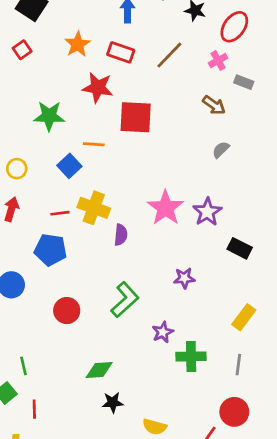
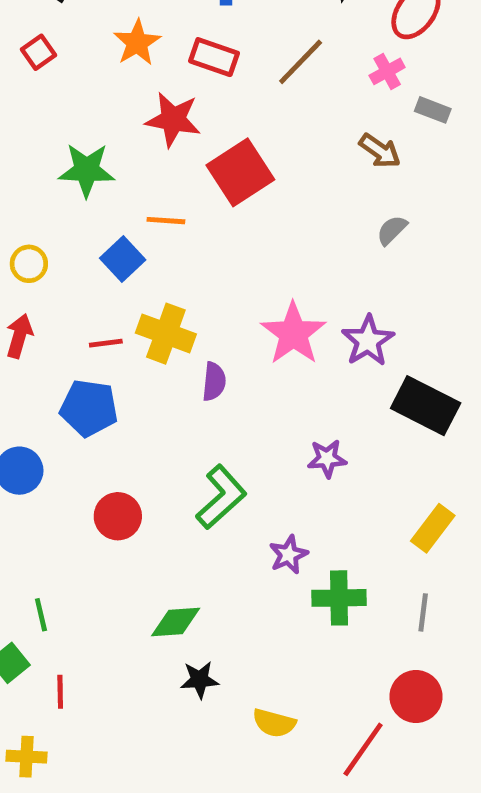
red square: (136, 117) -> (240, 172), turned -36
black rectangle: (240, 248) -> (426, 406), size x1.5

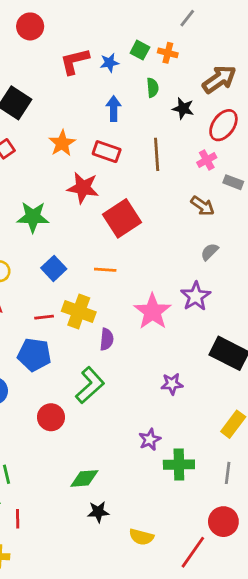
brown line: (301, 62) -> (157, 154), turned -48
orange line: (166, 221) -> (105, 270), moved
purple star: (368, 341) -> (196, 296), moved
green L-shape: (221, 497) -> (90, 385), moved

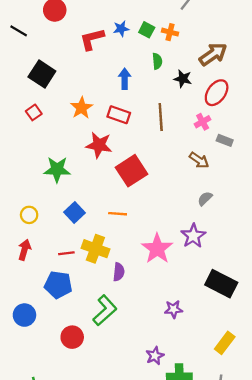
blue star: (109, 63) -> (121, 29), moved

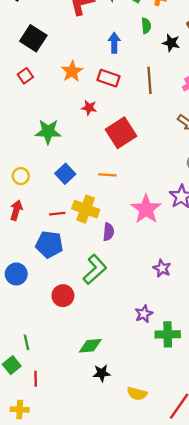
red star: (99, 145) -> (89, 108), size x0.6
purple star: (173, 309) -> (162, 268), turned 30

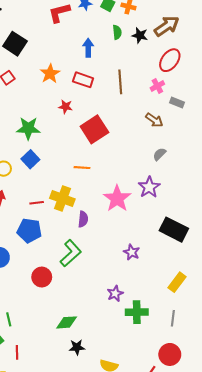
black star: (171, 43) -> (140, 35), moved
blue square: (65, 174) -> (30, 159), moved

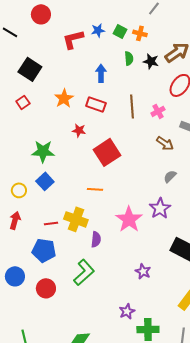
pink cross: (157, 86) -> (158, 111), moved
red circle: (42, 277) -> (46, 288), moved

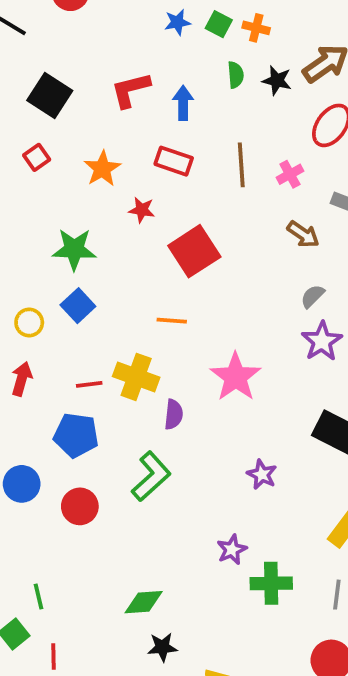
red L-shape: (73, 39) -> (130, 90), moved
orange star: (64, 98) -> (102, 169), moved
purple star: (160, 208) -> (322, 341), moved

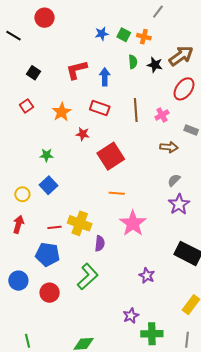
black square: (50, 95) -> (33, 73), size x0.6
brown arrow: (303, 234) -> (169, 147), turned -30
green star: (74, 249) -> (47, 155), size x0.6
orange line: (172, 321) -> (117, 193), moved

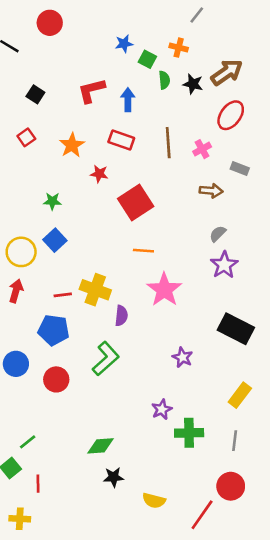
green square: (124, 35) -> (147, 59), moved
yellow circle: (22, 194) -> (21, 252), size x1.5
green line: (27, 341) -> (28, 442), turned 64

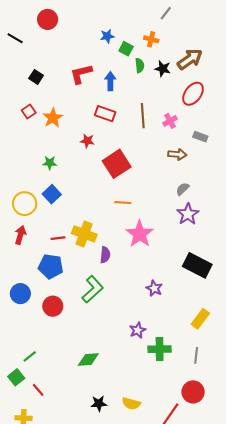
orange star: (72, 145) -> (53, 118), moved
black star: (114, 477) -> (99, 403), moved
red line: (38, 484) -> (38, 390), turned -40

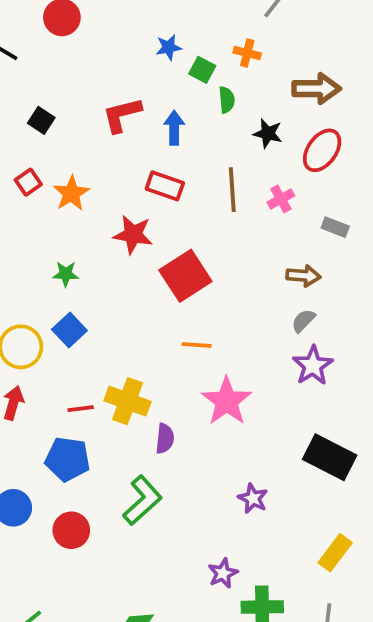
brown arrow: (190, 59) -> (316, 89), turned 35
black star: (163, 69) -> (268, 133), moved
red star: (87, 141) -> (133, 235), size x1.5
brown arrow: (177, 154) -> (303, 276), moved

